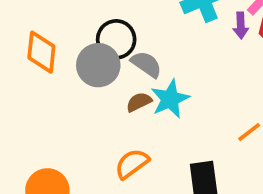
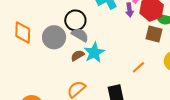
black circle: (116, 39) -> (75, 20), moved

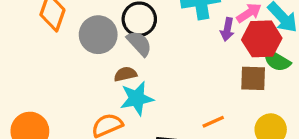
brown square: (154, 34) -> (253, 78), turned -30
cyan star: (94, 53) -> (137, 98), moved

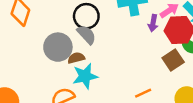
gray circle: (98, 35) -> (58, 47), moved
brown square: (253, 78) -> (173, 60), turned -35

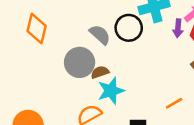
black circle: (86, 16) -> (129, 28), moved
gray semicircle: (86, 35) -> (100, 35), moved

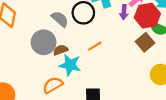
cyan star: (111, 91) -> (70, 65), turned 30
orange line: (174, 103) -> (95, 46), moved

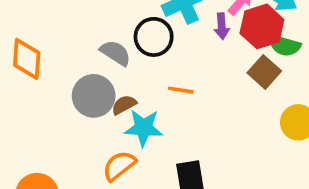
orange line: (95, 46) -> (181, 90), turned 48

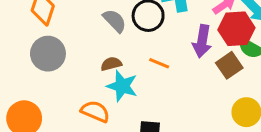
purple arrow: (222, 26) -> (202, 41), moved, size x1.5
gray circle: (94, 96) -> (48, 54), moved
orange semicircle: (119, 166) -> (95, 111), turned 48

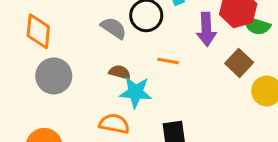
brown semicircle: (111, 64) -> (120, 72), turned 42
brown square: (229, 65) -> (239, 63), moved

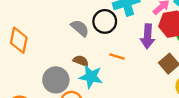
orange diamond: (38, 31) -> (19, 40), moved
gray circle: (54, 76) -> (56, 80), moved

